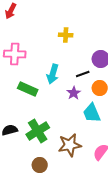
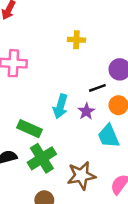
cyan arrow: (53, 74) -> (60, 106), moved
green rectangle: (28, 89) -> (30, 129), moved

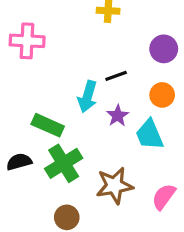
black line: (97, 88) -> (116, 76), moved
purple star: (86, 111) -> (118, 116), moved

